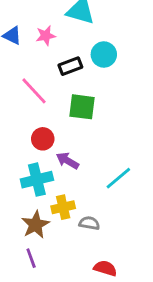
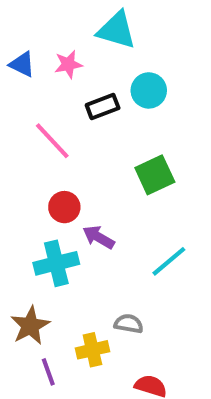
green square: (82, 107) -> (155, 175), moved, turned -32
yellow cross: (63, 207) -> (92, 350), moved
brown star: (35, 225) -> (30, 326), moved

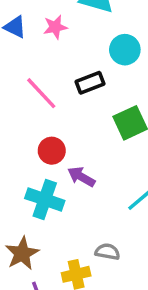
black rectangle: (103, 107) -> (90, 83), moved
cyan cross: (56, 263) -> (45, 199), turned 33

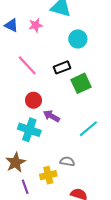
black rectangle: (90, 83) -> (62, 67), moved

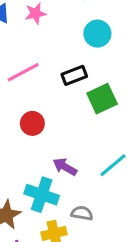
pink line: (27, 65) -> (23, 72), turned -75
purple arrow: (51, 116) -> (65, 167), moved
cyan cross: (29, 130) -> (42, 195), moved

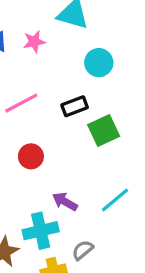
cyan cross: (42, 195) -> (41, 231), turned -32
gray semicircle: (82, 213) -> (83, 250), turned -50

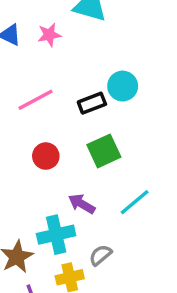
cyan circle: (99, 63) -> (123, 86), moved
green square: (104, 131) -> (104, 151), moved

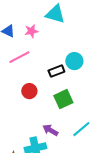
pink line: (36, 100) -> (19, 57), moved
red circle: (46, 156) -> (29, 91), moved

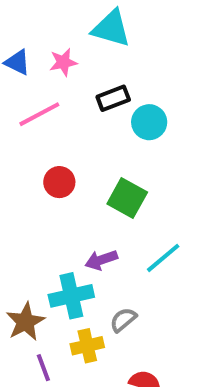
black rectangle: (56, 71) -> (113, 98), moved
green square: (63, 99) -> (127, 198), turned -36
purple arrow: (50, 130) -> (101, 260), turned -49

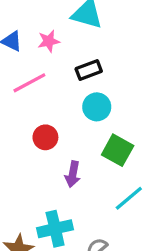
cyan circle: (149, 122) -> (97, 107), moved
green square: (127, 198) -> (118, 150), moved
purple arrow: (101, 260) -> (73, 174), moved, turned -60

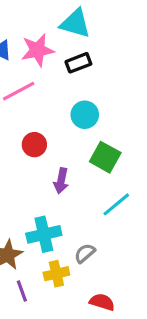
pink star: (49, 41) -> (38, 50), size x1.5
black rectangle: (89, 70) -> (78, 63), moved

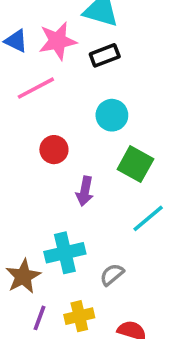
yellow cross: (56, 274) -> (79, 316), moved
purple line: (22, 291) -> (39, 318), turned 40

